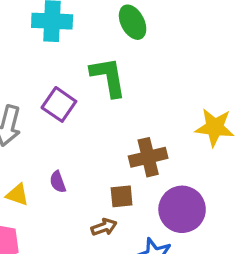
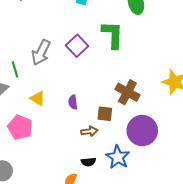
brown cross: (148, 157) -> (127, 92), turned 30
purple semicircle: (58, 182) -> (73, 102), moved

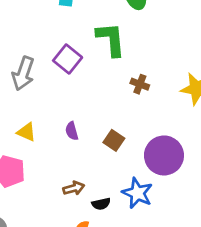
brown cross: (127, 92) -> (140, 84), moved, size x0.6
brown square: (105, 114) -> (114, 140), turned 35
brown arrow: (89, 131) -> (74, 188), moved

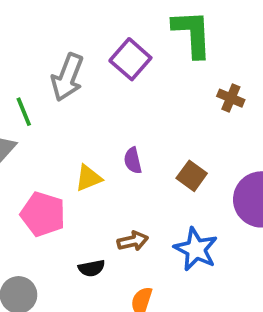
yellow triangle: (26, 132) -> (88, 178), moved, turned -48
blue star: (137, 193) -> (196, 249), moved
black semicircle: (101, 204) -> (92, 268), moved

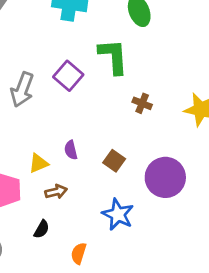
brown arrow: (133, 241) -> (56, 192), moved
black semicircle: (92, 268) -> (42, 229), turned -48

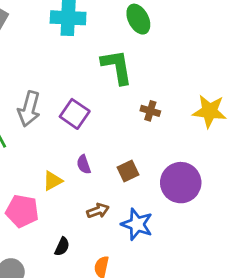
purple square: (68, 76) -> (75, 114), moved
brown square: (114, 161) -> (128, 171), turned 35
brown arrow: (56, 192) -> (98, 211), moved

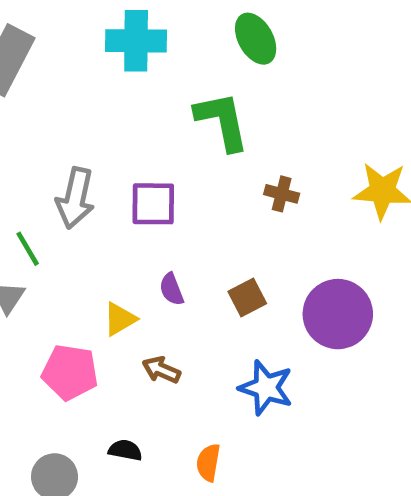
purple square: (75, 114) -> (153, 204), turned -32
brown arrow: (98, 211) -> (161, 370), moved, turned -135
black semicircle: (62, 247) -> (125, 450), moved, turned -102

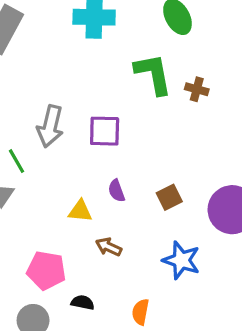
brown cross: (282, 194) -> (197, 89), moved
yellow triangle: (120, 319) -> (80, 211), turned 35
pink pentagon: (70, 372) -> (46, 270), moved

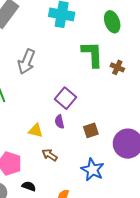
gray arrow: (50, 126) -> (26, 62), moved
purple square: (105, 131) -> (65, 98), moved, turned 30

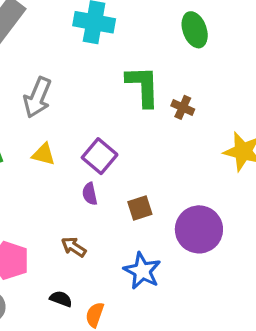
green ellipse: (112, 22) -> (195, 30), moved
yellow triangle: (36, 131) -> (44, 154), moved
black semicircle: (29, 186) -> (61, 299), moved

